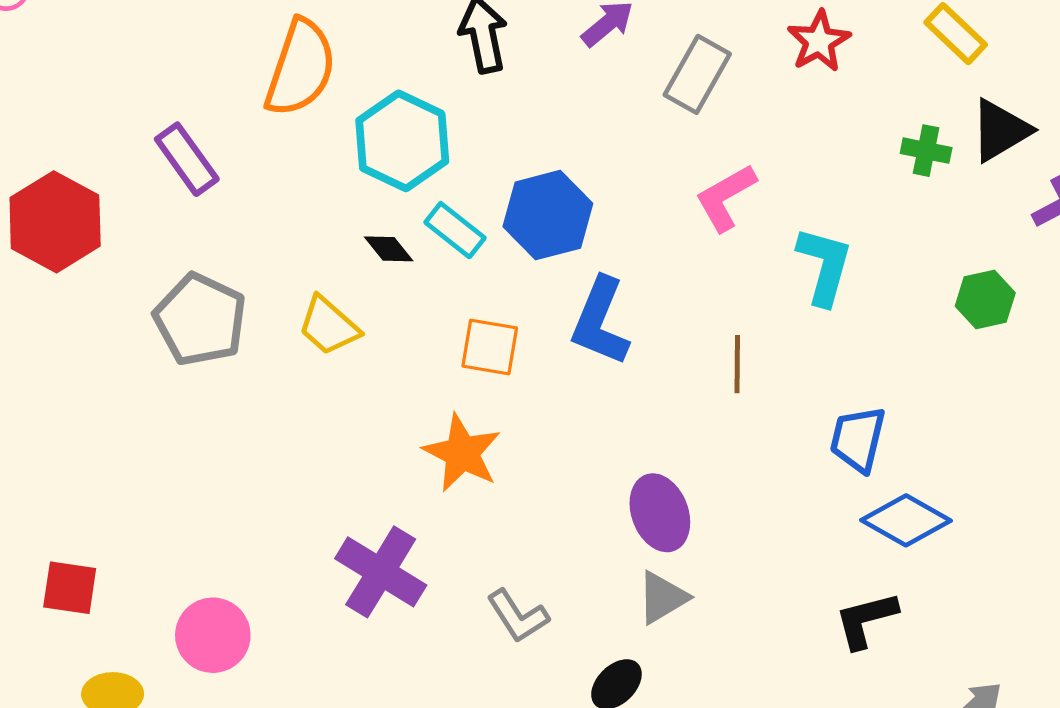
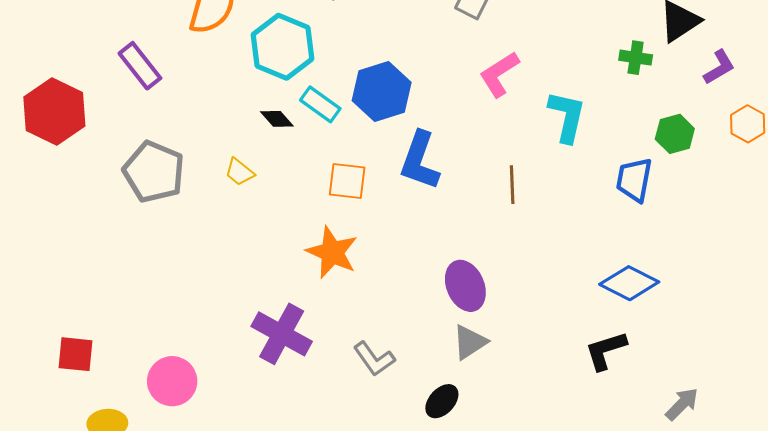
green cross: (926, 151) -> (636, 58), moved
yellow trapezoid: (329, 326) -> (239, 172), size x0.7
blue trapezoid: (858, 439) -> (634, 180), moved

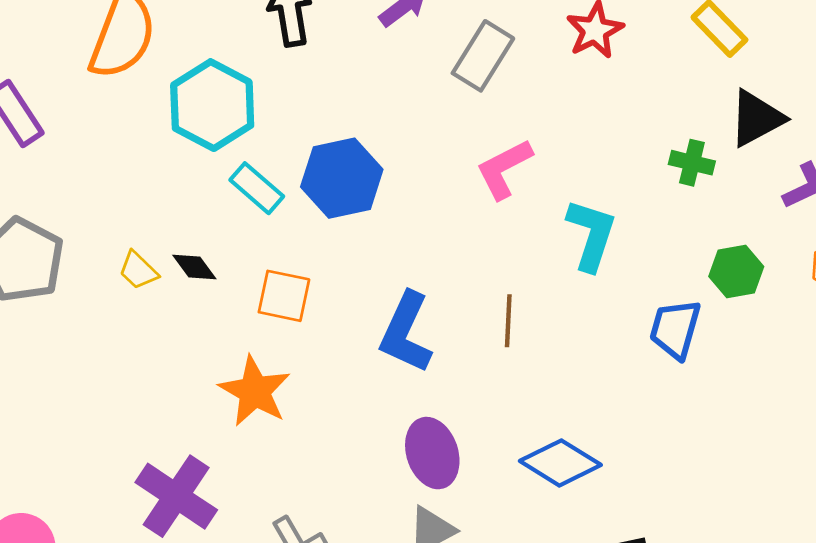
black diamond: (277, 119) -> (194, 267), moved
blue L-shape: (420, 161) -> (406, 333), moved
blue diamond: (629, 283) -> (560, 463), moved

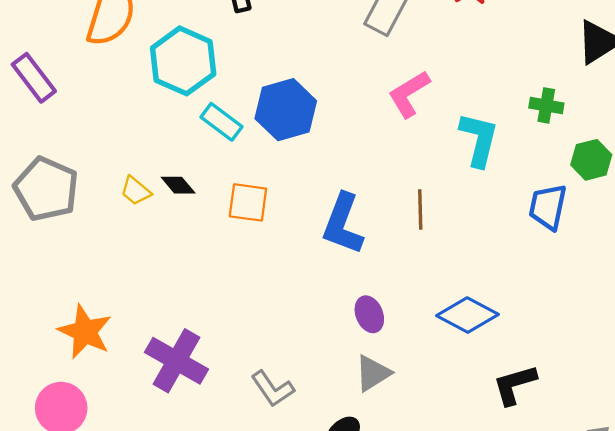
green cross: (692, 163) -> (546, 105), moved
orange star: (255, 391) -> (85, 332), moved
purple ellipse: (432, 453) -> (369, 314), size x0.7

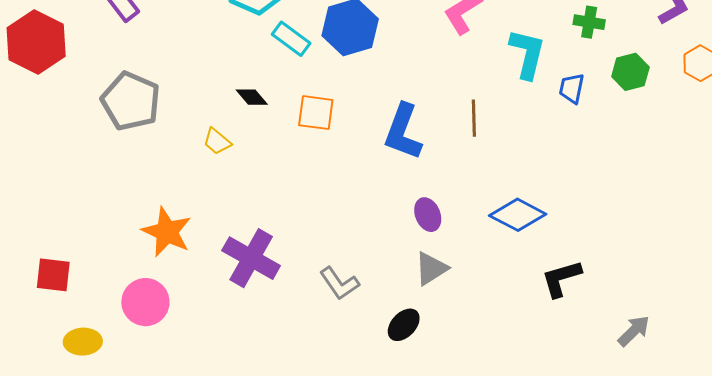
yellow trapezoid: (136, 191) -> (217, 141), moved
blue trapezoid: (548, 207) -> (572, 88), moved, size x0.7

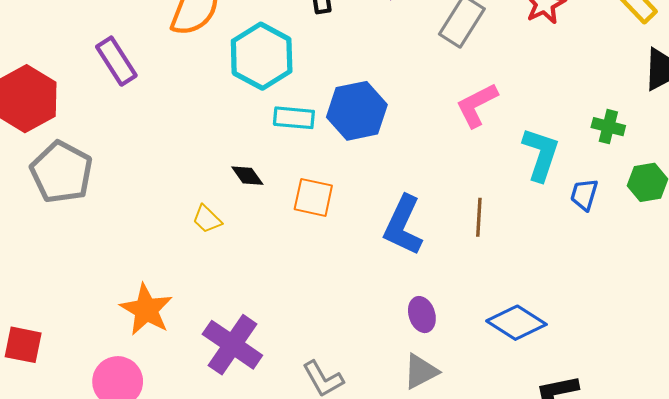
cyan rectangle: (291, 39) -> (294, 118), turned -36
gray pentagon: (131, 101) -> (61, 172), moved

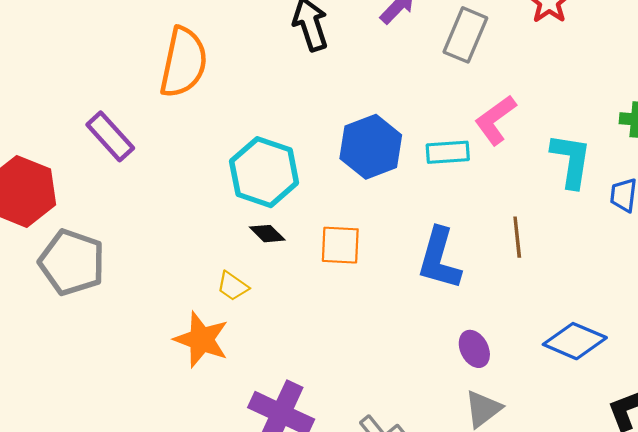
cyan hexagon: (262, 56) -> (264, 172), moved
cyan rectangle: (294, 118) -> (448, 152), moved
orange star: (146, 310) -> (201, 340), moved

